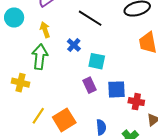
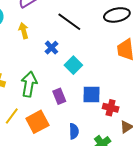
green arrow: (40, 57) -> (29, 84), moved
cyan square: (97, 61) -> (73, 65), turned 30
purple rectangle: (89, 85) -> (59, 96), moved

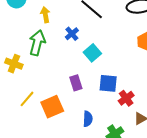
green arrow: (29, 84) -> (37, 43), moved
red cross: (111, 108) -> (126, 98), turned 35

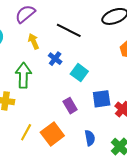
yellow arrow: (45, 15) -> (34, 41), moved

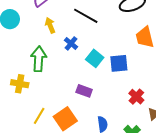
blue square: (102, 99) -> (119, 63), moved
purple rectangle: (70, 106) -> (84, 91), turned -42

